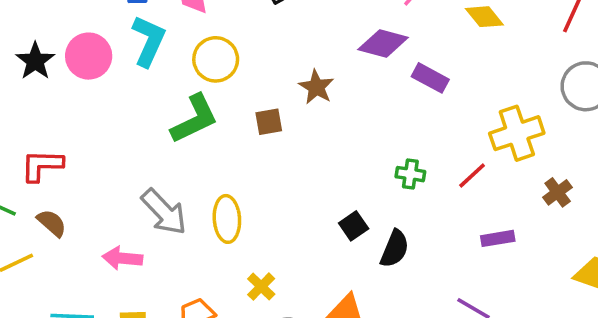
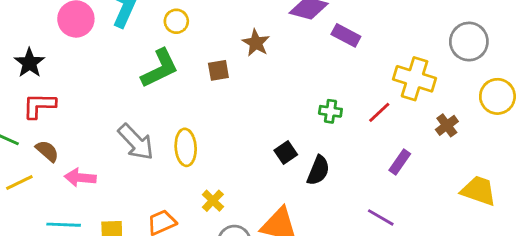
yellow circle: (216, 59) -> (176, 21), size x0.7
black star: (35, 61) -> (29, 63), moved
yellow cross: (517, 133) -> (415, 79), turned 36
purple rectangle: (498, 238) -> (400, 162), turned -45
pink arrow: (122, 258) -> (80, 178), moved

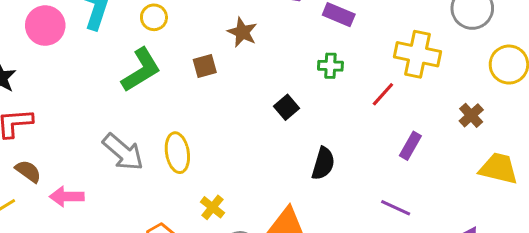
green cross: (330, 111) -> (330, 66), moved
brown cross: (447, 125) -> (471, 115), moved
black square: (286, 152) -> (287, 107), moved

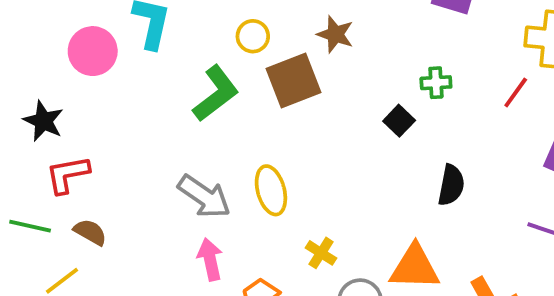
yellow circle: (154, 17) -> (253, 36), moved
brown square: (205, 66) -> (293, 81), size x1.8
green cross: (330, 66) -> (436, 83), moved
pink arrow: (67, 196) -> (210, 259), moved, turned 84

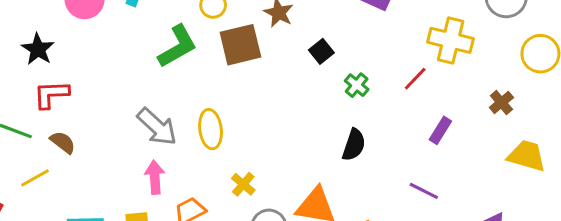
green cross: (436, 83) -> (357, 85), moved, turned 35
black square: (399, 121) -> (321, 51), moved

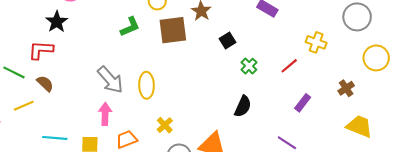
yellow cross: (451, 40) -> (316, 42), size x0.7
green L-shape: (177, 46) -> (130, 27), size x0.7
black star: (38, 49) -> (57, 22), moved

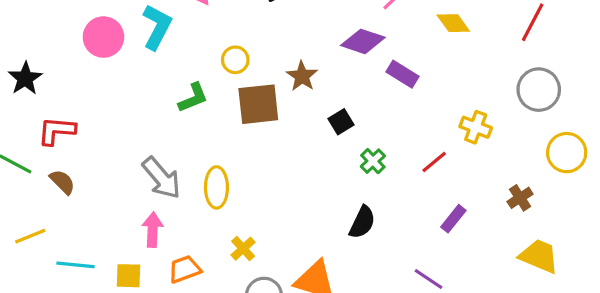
black star: (57, 22) -> (25, 78), moved
yellow line: (24, 106) -> (30, 236), moved

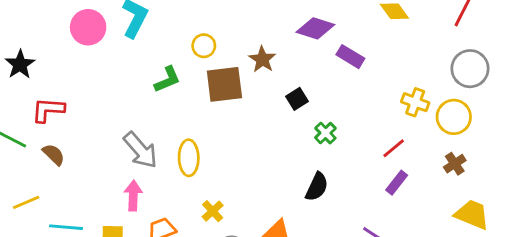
yellow circle: (567, 153) -> (454, 117), moved
red line: (434, 162) -> (394, 148), moved

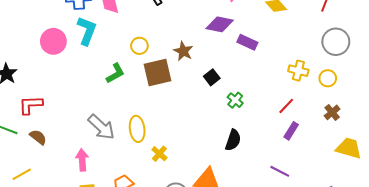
yellow circle: (454, 117) -> (328, 78), size x0.7
pink arrow: (133, 196) -> (82, 160), moved
yellow cross: (213, 211) -> (159, 154), moved

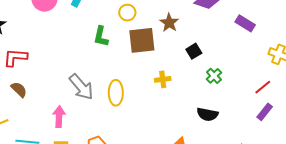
purple rectangle: (247, 42) -> (245, 23), moved
green L-shape: (115, 73) -> (101, 36), turned 125
black semicircle: (233, 140) -> (207, 114), turned 75
yellow cross: (159, 154) -> (163, 79), moved, turned 35

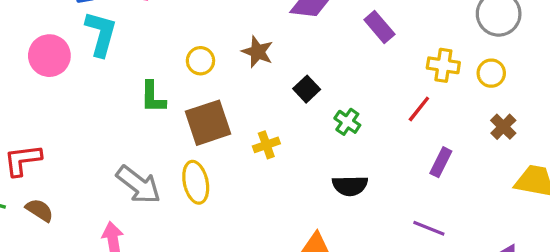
yellow circle: (127, 13) -> (200, 61), moved
purple rectangle: (245, 23) -> (379, 27), turned 30
brown square: (142, 40) -> (208, 123), moved
red line: (263, 87) -> (419, 109), moved

